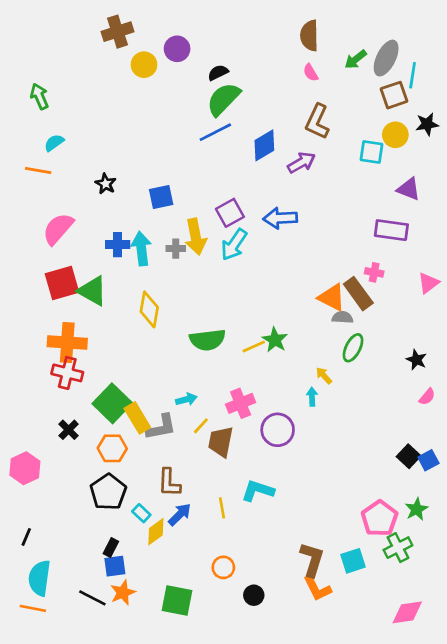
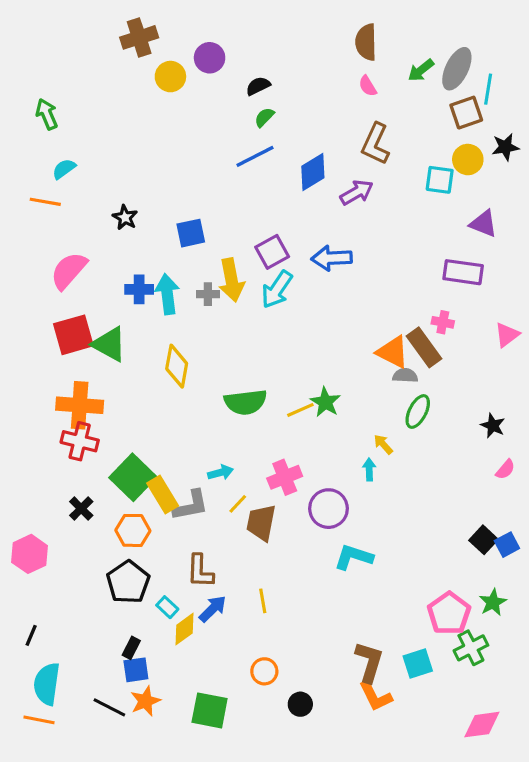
green semicircle: (223, 99) -> (264, 117), size x0.5
cyan L-shape: (258, 491) -> (354, 557), moved

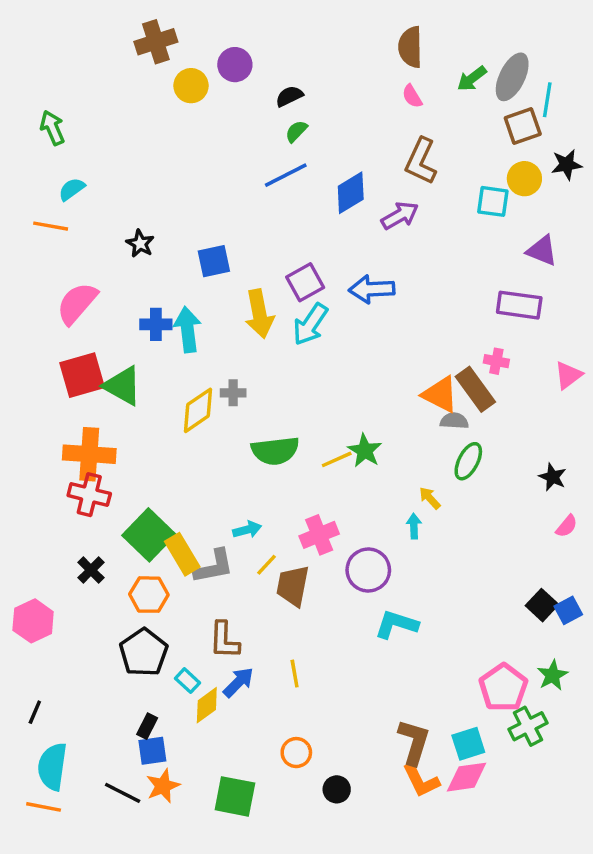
gray cross: (208, 294) -> (233, 393), moved
yellow diamond: (177, 366) -> (198, 410), turned 45
pink diamond: (482, 725) -> (467, 777), moved

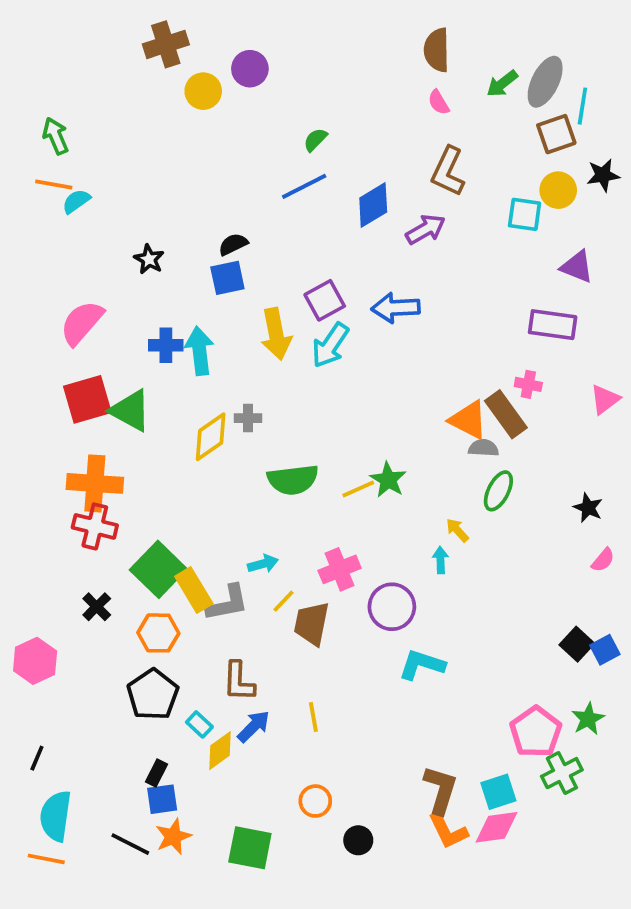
black semicircle: (289, 96) -> (233, 244), moved
orange line: (51, 226) -> (54, 185), moved

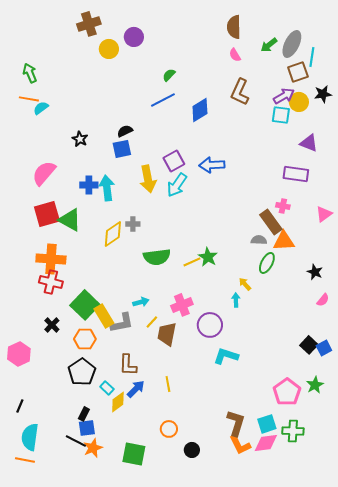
purple arrow: (426, 229) -> (284, 96), moved
orange triangle: (468, 420) -> (284, 241), moved, turned -30
green cross: (562, 773) -> (293, 431), moved, turned 30
black line: (130, 844) -> (76, 441), moved

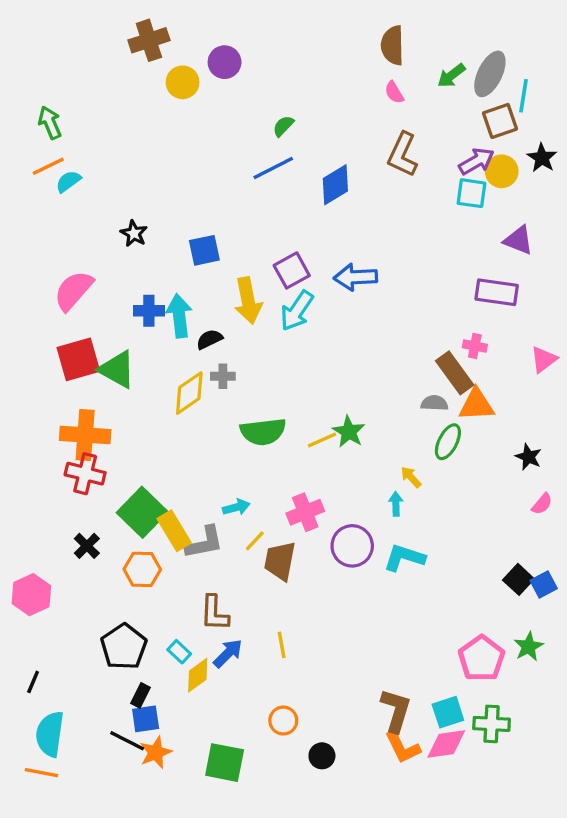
black star: (323, 94) -> (542, 158), turned -30
orange line: (29, 99) -> (48, 166), turned -36
black semicircle: (125, 131) -> (209, 339), moved
cyan L-shape: (226, 356) -> (404, 558), moved
black pentagon: (82, 372) -> (124, 647), moved

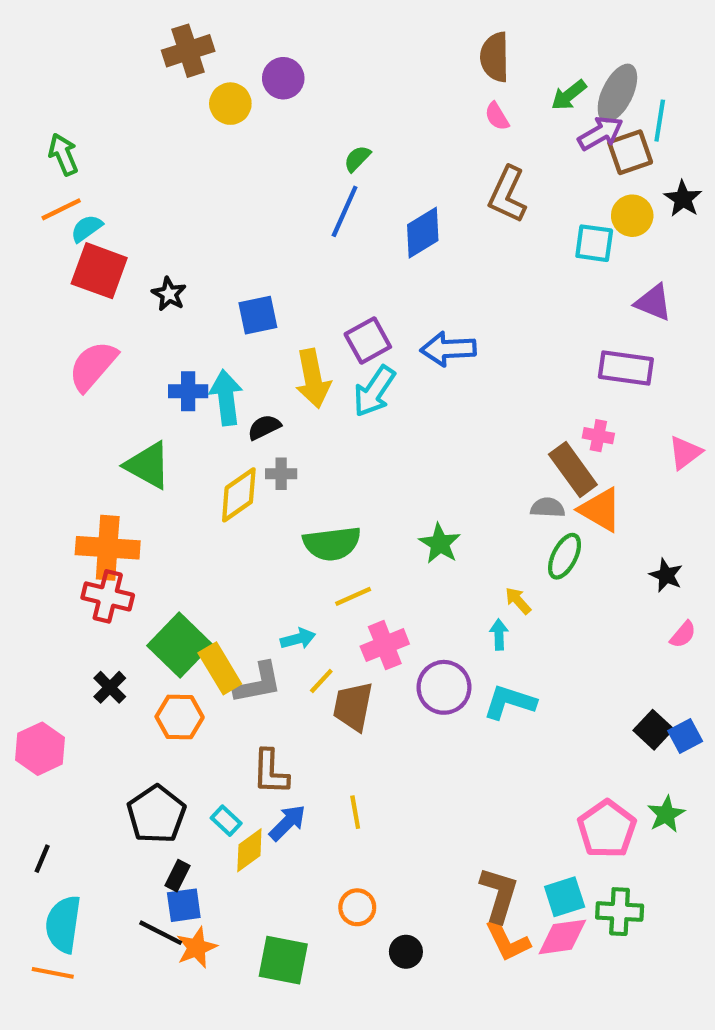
purple arrow: (476, 161) -> (600, 133), moved
blue line: (273, 168) -> (345, 211), turned -39
red square: (78, 359) -> (99, 271), moved, turned 36
orange triangle: (476, 405) -> (600, 510), turned 33
yellow line: (322, 440) -> (353, 596), moved

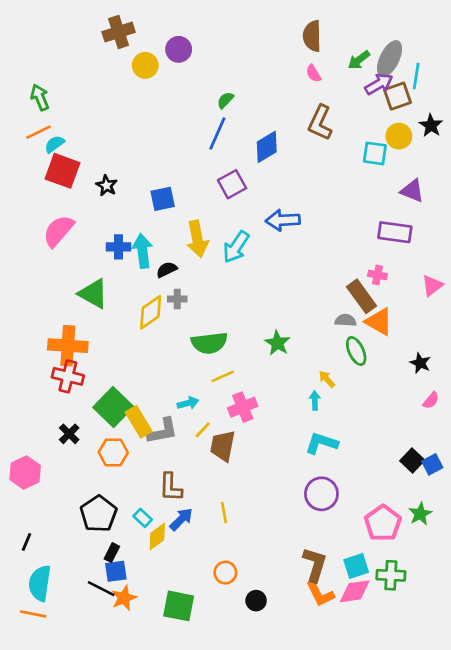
purple square: (368, 340) -> (232, 184), moved
green ellipse: (565, 556) -> (356, 351), turned -52
purple circle: (444, 687) -> (321, 494), moved

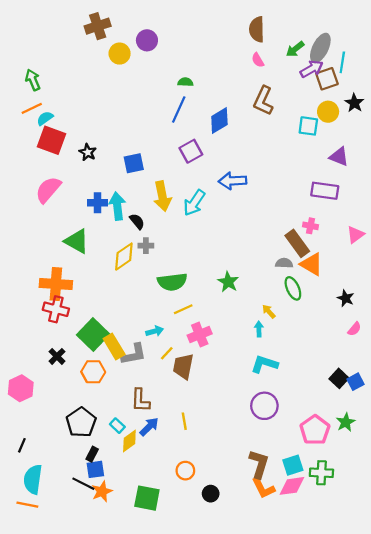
green semicircle: (225, 100) -> (185, 82), turned 48
black semicircle: (167, 270) -> (137, 221), turned 77

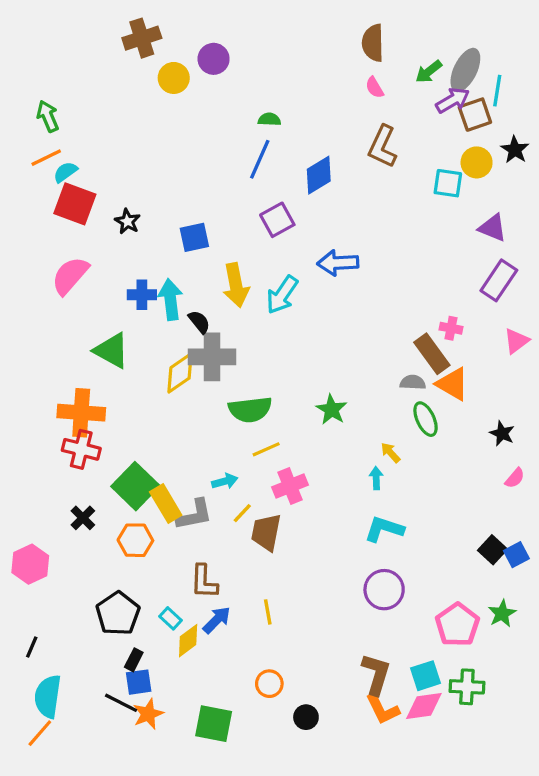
purple rectangle: (325, 191) -> (499, 280), moved, turned -64
gray cross: (146, 246) -> (212, 357), size x2.0
orange line: (27, 505) -> (40, 733), turned -60

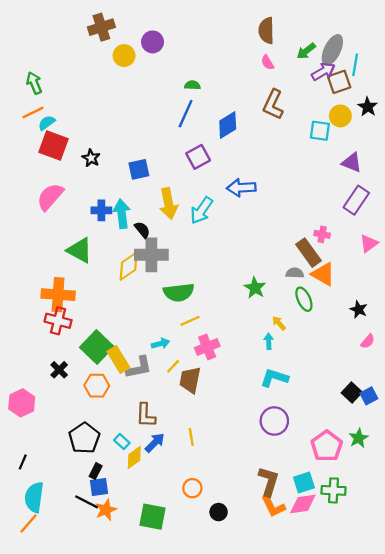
green star: (331, 410) -> (255, 288), moved

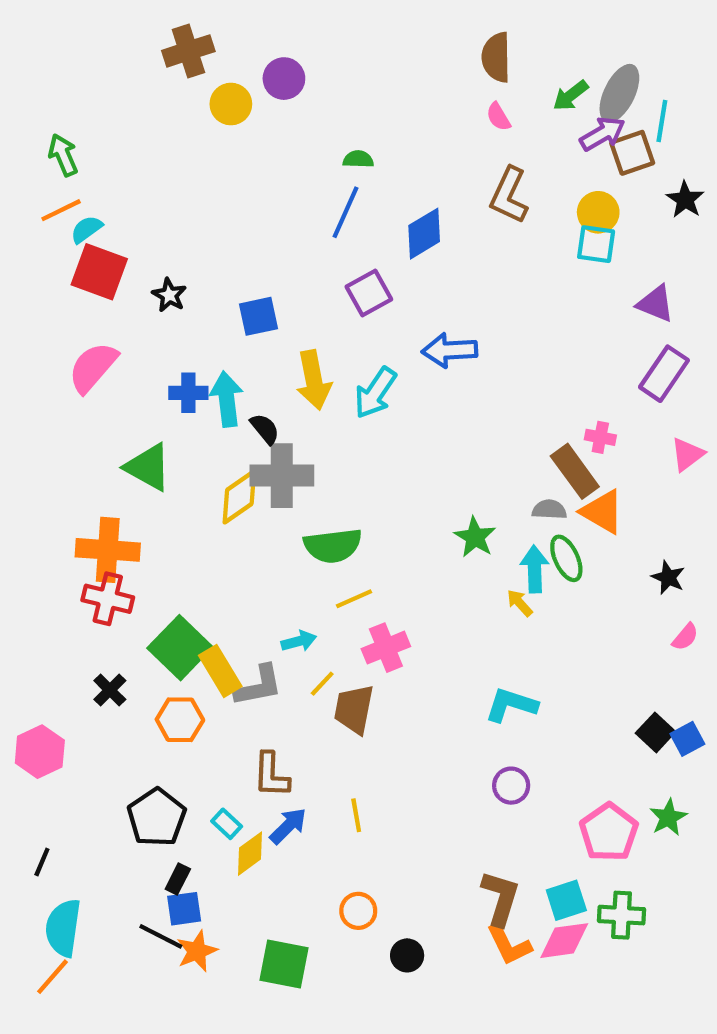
yellow circle: (340, 116) -> (598, 212), moved
cyan arrow: (269, 341) -> (534, 569), moved, size x1.5
purple circle: (274, 421) -> (511, 786), size x0.7

